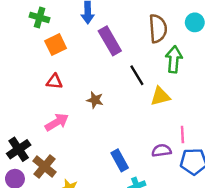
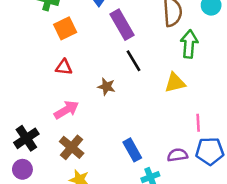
black line: (137, 75) -> (134, 61), moved
purple semicircle: (162, 150) -> (177, 155), moved
brown cross: (44, 166) -> (72, 147), moved

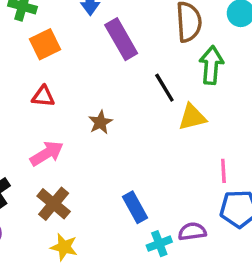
black line: (134, 61) -> (164, 88), moved
brown star: (106, 87) -> (100, 122), turned 30
purple semicircle: (177, 155) -> (192, 231), moved

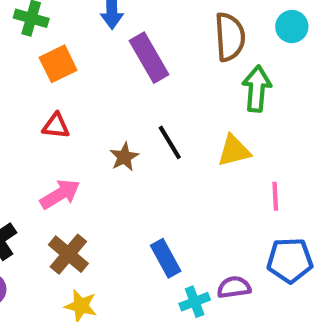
black line: (164, 88) -> (170, 142), moved
pink line: (223, 171) -> (275, 196), moved

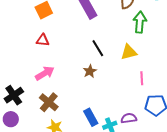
brown star: (124, 157) -> (90, 71), moved
pink line: (275, 196) -> (142, 78), moved
blue rectangle: (166, 258) -> (91, 117), moved

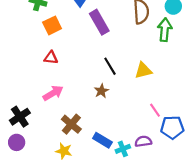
green arrow: (140, 22) -> (165, 30), moved
pink line: (142, 78) -> (155, 110), moved, turned -32
brown cross: (49, 102) -> (71, 124), moved
blue rectangle: (91, 117) -> (102, 140), turned -30

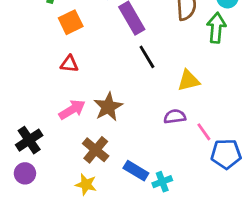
black line: (110, 66) -> (147, 57), moved
brown star: (101, 91) -> (108, 107), moved, size x1.5
purple semicircle: (143, 141) -> (175, 117), moved

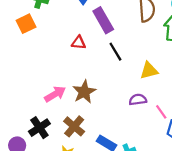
orange square: (71, 22) -> (26, 24), moved
red triangle: (69, 64) -> (79, 43), moved
black cross: (29, 140) -> (39, 128), moved

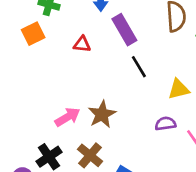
red triangle: (79, 43) -> (82, 44), moved

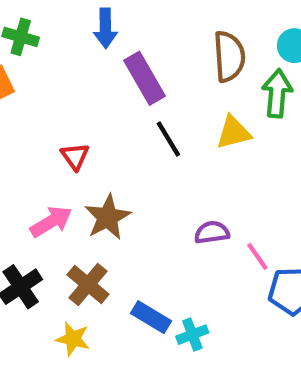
red triangle: (82, 44) -> (75, 156), moved, turned 48
yellow triangle: (179, 89) -> (234, 132), moved

